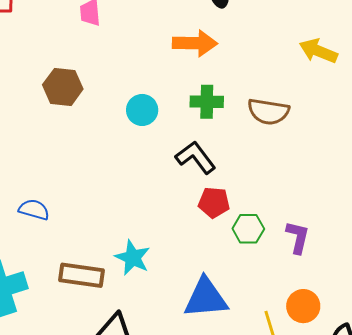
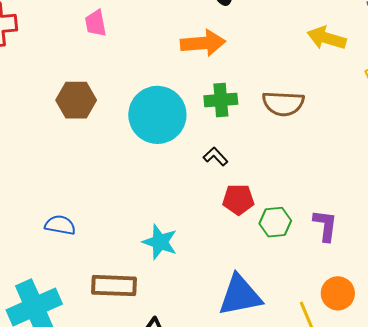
cyan circle: (142, 110) -> (157, 115), size x1.8
black L-shape: (196, 157) -> (215, 156), size x0.6
cyan star: (133, 258) -> (160, 242), moved

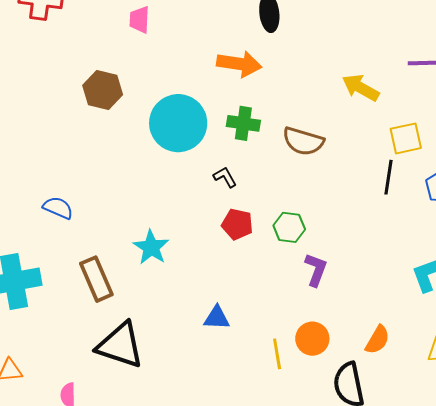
green hexagon: (275, 222) -> (289, 227), moved
brown rectangle: (114, 286) -> (96, 279), turned 51
blue triangle: (240, 295) -> (217, 318), size x0.6

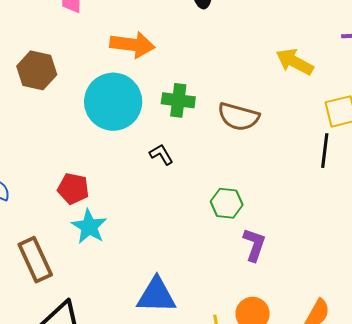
orange arrow: (239, 64) -> (132, 45), moved
red pentagon: (237, 224) -> (73, 189), moved
blue triangle: (217, 318) -> (156, 295), size x1.5

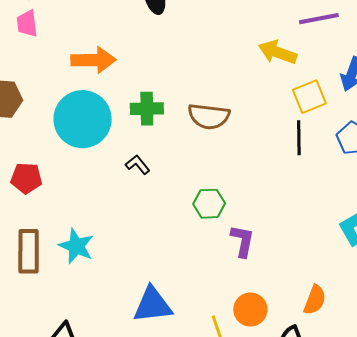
yellow arrow: (295, 62) -> (278, 52), moved
red pentagon: (73, 189) -> (26, 178), moved
brown rectangle: (35, 260) -> (29, 251), moved, turned 33

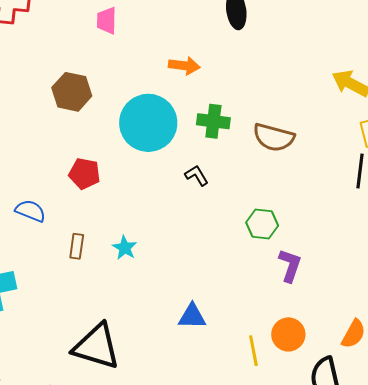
orange arrow: (94, 60) -> (184, 66), moved, size x0.7
cyan star: (76, 246) -> (125, 248), size x0.7
brown rectangle: (29, 251) -> (77, 246), size x0.6
blue triangle: (153, 305) -> (192, 316), size x0.7

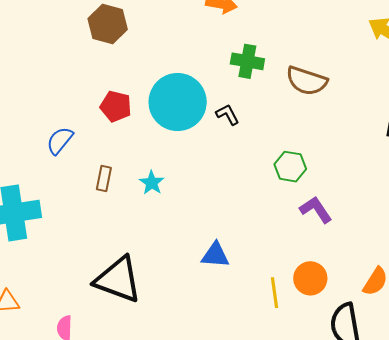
cyan circle: (148, 123) -> (178, 102), moved
blue semicircle: (30, 211) -> (60, 141), turned -76
purple L-shape: (290, 265) -> (316, 210), turned -56

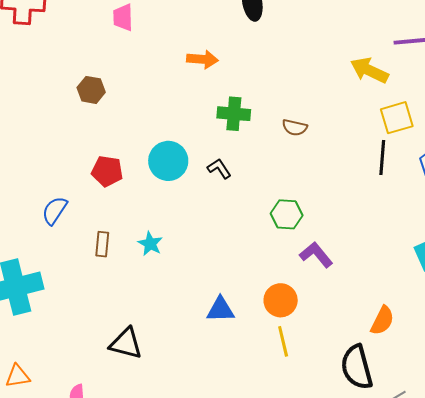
brown hexagon: (108, 24) -> (91, 90), size x0.7
brown semicircle: (307, 81) -> (295, 127), size x0.6
cyan circle: (178, 102) -> (168, 161), size x0.7
orange circle: (310, 278) -> (281, 300), moved
black triangle: (118, 280) -> (126, 343), size x0.7

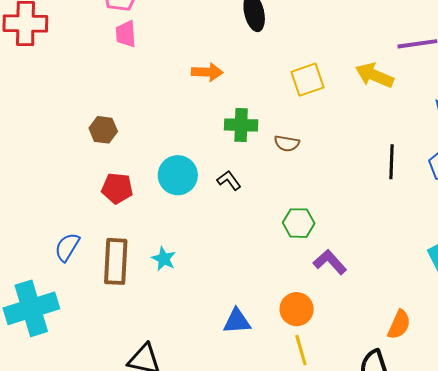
brown hexagon: (91, 90) -> (103, 130), moved
yellow square: (397, 118) -> (308, 80), moved
brown semicircle: (295, 127) -> (287, 143), moved
blue semicircle: (55, 211) -> (67, 247), moved
brown rectangle: (102, 244) -> (116, 261), size x1.8

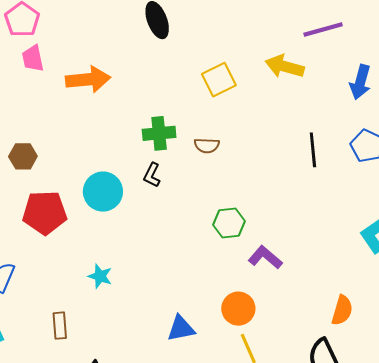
orange arrow: (207, 72) -> (88, 79), moved, size x1.4
black L-shape: (229, 180) -> (152, 175), moved, turned -110
red pentagon: (117, 188) -> (45, 213), size x1.4
brown rectangle: (116, 261) -> (60, 326), moved, size x0.6

